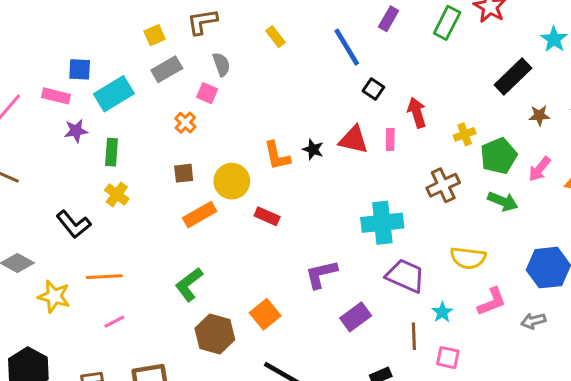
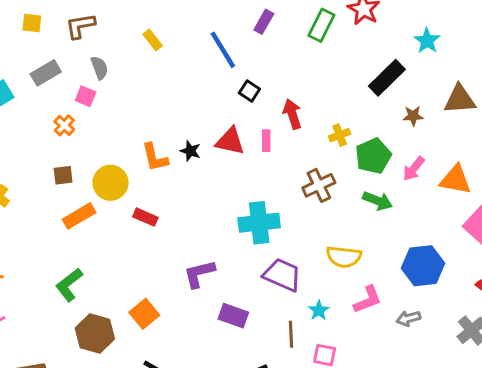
yellow square: (155, 35) -> (32, 23), moved, turned 30
purple rectangle: (356, 317) -> (233, 316), turned 56

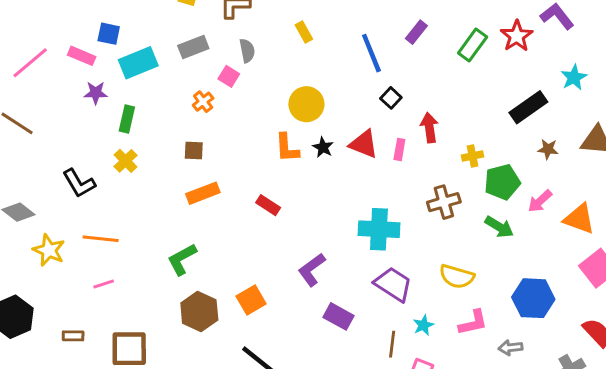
yellow circle: (111, 183) -> (306, 104), moved
purple L-shape: (199, 274) -> (312, 270), turned -32

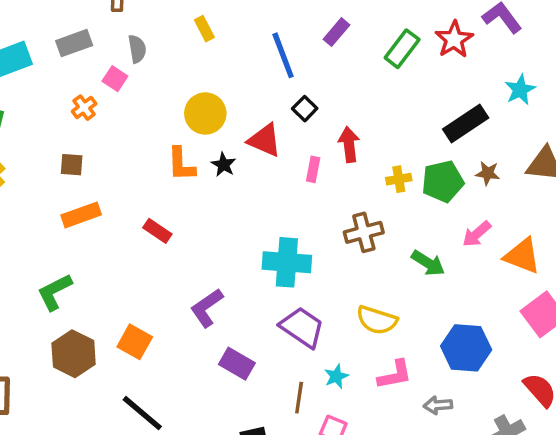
red triangle: (364, 144) -> (265, 140), moved
green pentagon: (502, 182) -> (443, 181), moved
orange square: (251, 300) -> (135, 342), turned -32

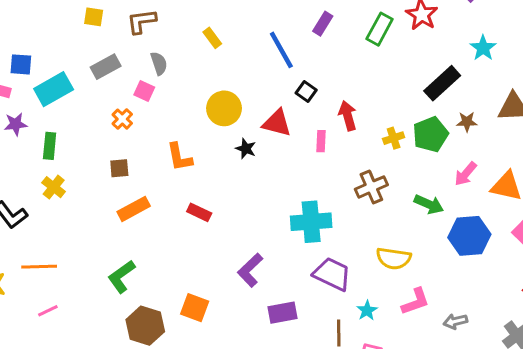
orange L-shape: (181, 164) -> (179, 157), moved
blue hexagon: (466, 348) -> (469, 236), moved
purple rectangle: (237, 364) -> (283, 313), turned -32

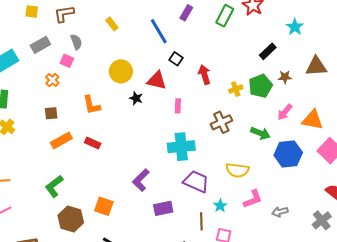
black rectangle: (442, 83) -> (268, 51), size x0.7
pink rectangle: (321, 141) -> (178, 106), moved
red rectangle: (199, 212) -> (93, 143), moved

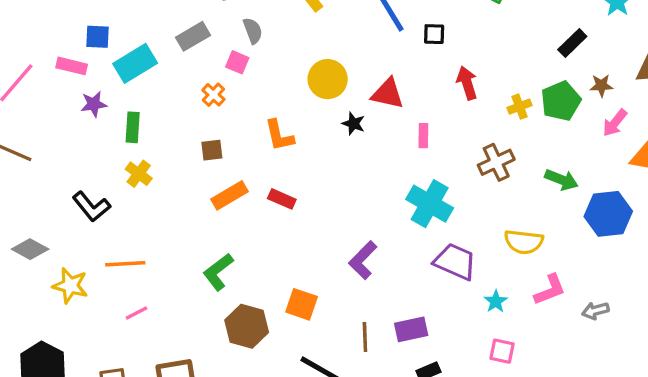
black square: (176, 59) -> (434, 34), moved, turned -32
pink arrow: (285, 112) -> (615, 123), moved
cyan cross: (181, 147) -> (430, 204), turned 36
purple rectangle: (163, 208) -> (411, 329), moved
brown line: (201, 221) -> (365, 337), moved

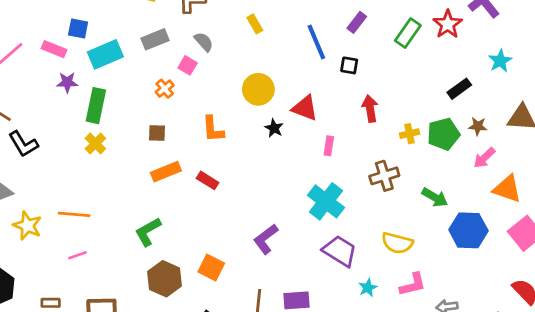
gray semicircle: (253, 31) -> (204, 42), turned -30
green rectangle: (133, 127) -> (96, 106), size x1.4
black L-shape: (91, 207) -> (23, 144), moved

